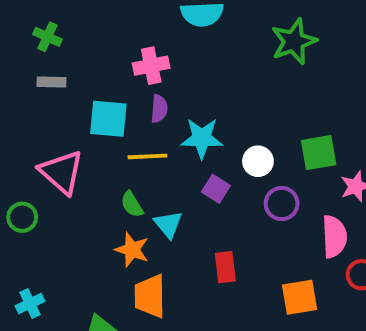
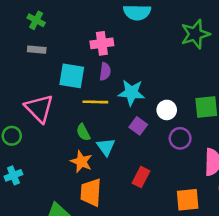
red rectangle: (225, 267) -> (141, 177), turned 30
cyan cross: (30, 304) -> (13, 175), moved

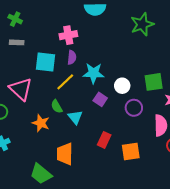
yellow line: (95, 102) -> (65, 82), turned -42
orange star: (81, 162) -> (41, 123), moved
orange square: (188, 200) -> (131, 151), moved

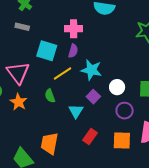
cyan triangle: (75, 117) -> (76, 111), moved
orange star: (41, 123) -> (19, 102), moved
orange square: (131, 151) -> (122, 140), moved

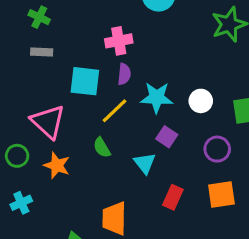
white circle: (117, 87) -> (201, 101), moved

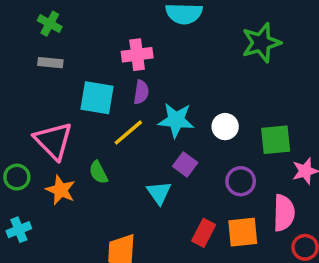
green semicircle: (102, 148) -> (98, 172), moved
red rectangle: (173, 197) -> (204, 233), moved

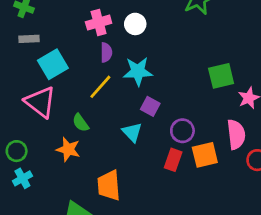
cyan square: (97, 98) -> (53, 64), moved, turned -32
white circle: (225, 127) -> (135, 24), moved
green circle: (17, 177) -> (17, 151), moved
purple circle: (241, 181) -> (182, 131), moved
orange star: (61, 190) -> (68, 149), moved

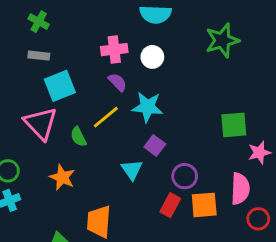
purple semicircle: (106, 53) -> (117, 82), turned -54
green semicircle: (81, 123) -> (78, 137), moved

